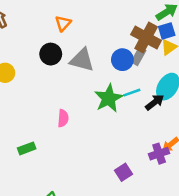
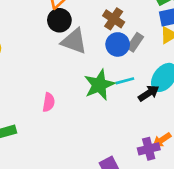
brown cross: (146, 38) -> (114, 19), moved, size x0.7
black circle: (51, 54) -> (59, 20), moved

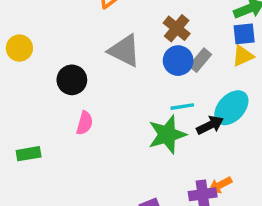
black circle: (59, 20) -> (72, 80), moved
green star: (99, 85) -> (167, 135), moved

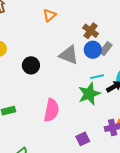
gray triangle: (124, 51) -> (69, 55), moved
pink semicircle: (85, 123) -> (51, 110), moved, size x1.6

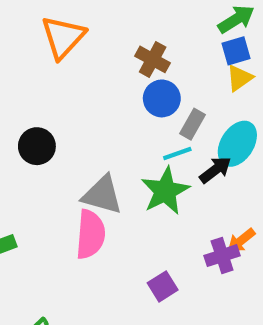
orange triangle: (49, 15) -> (63, 37), size x1.6
gray rectangle: (106, 49) -> (193, 124), moved
gray triangle: (69, 55) -> (102, 195), moved

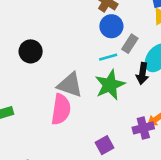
cyan line: (177, 154) -> (108, 57), moved
black arrow: (215, 170) -> (142, 73), turned 132

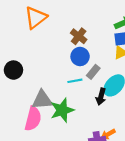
gray triangle: (70, 85) -> (42, 100), turned -30
green star: (110, 85) -> (62, 110), moved

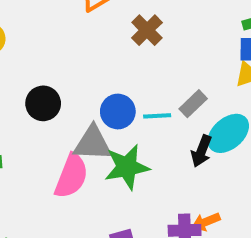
brown cross: (79, 36) -> (147, 30), moved
blue circle: (80, 56) -> (118, 111), moved
black circle: (13, 70) -> (43, 103), moved

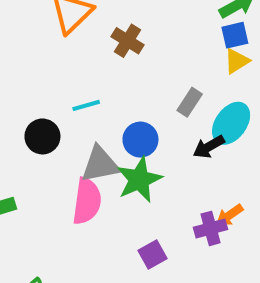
blue circle: (118, 111) -> (140, 140), moved
cyan line: (157, 116) -> (86, 105), moved
black arrow: (201, 151) -> (209, 147), turned 52

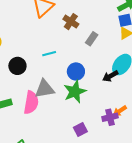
gray rectangle: (190, 102) -> (92, 39), moved
black circle: (42, 136) -> (17, 66), moved
gray triangle: (100, 164) -> (45, 89), moved
pink semicircle: (87, 201) -> (31, 102), moved

